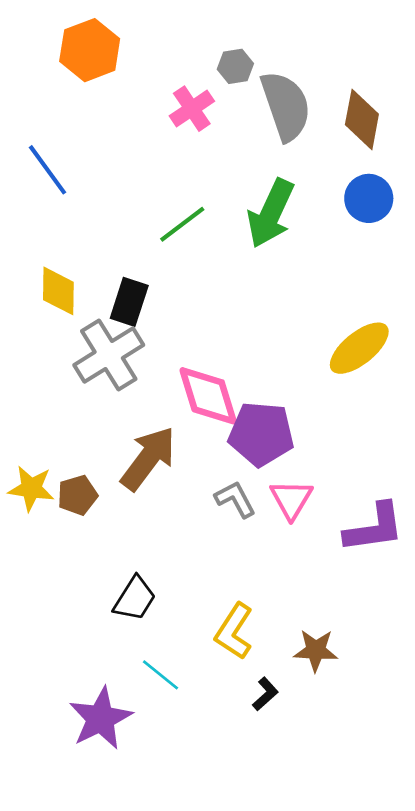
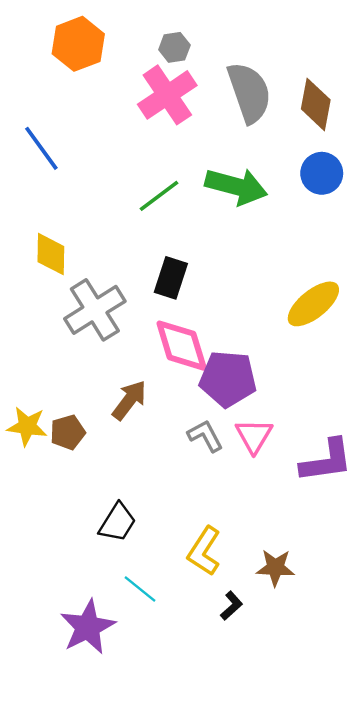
gray hexagon: (235, 66) -> (174, 47), moved
pink cross: (192, 109) -> (167, 95), size x1.5
green arrow: (271, 213) -> (236, 186), turned -100
black rectangle: (129, 302) -> (171, 278), moved
brown arrow: (148, 458) -> (129, 400), size x0.7

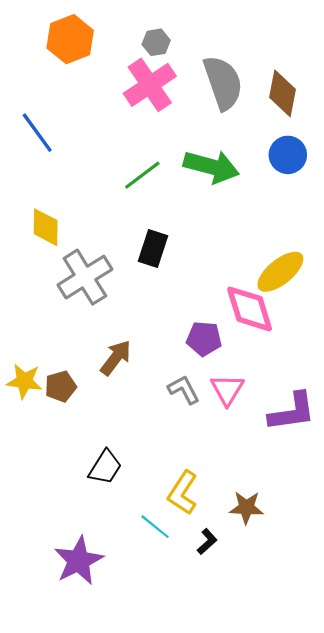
pink diamond: (182, 346) -> (250, 309), moved
purple pentagon: (228, 379) -> (204, 339), size x0.7
cyan line: (140, 589) -> (155, 527), moved

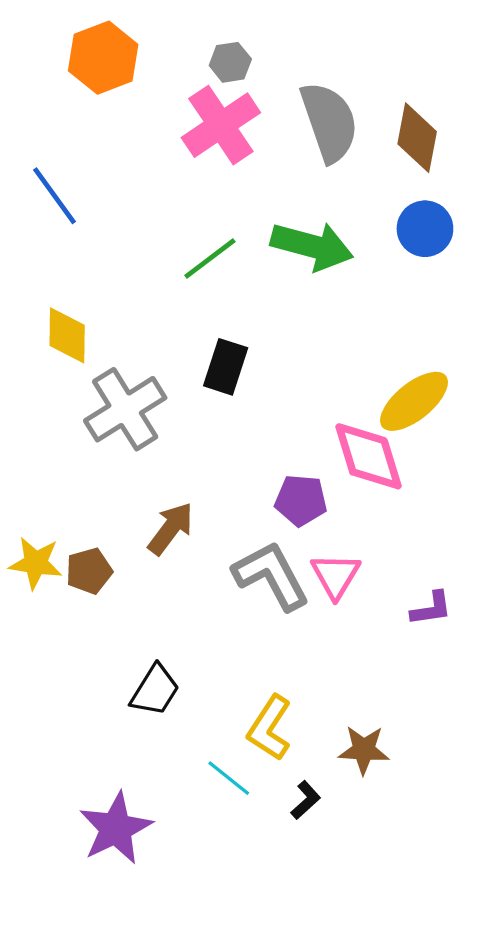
gray L-shape: (184, 390) -> (271, 576), size x1.6
purple L-shape: (292, 412) -> (431, 609), size x0.6

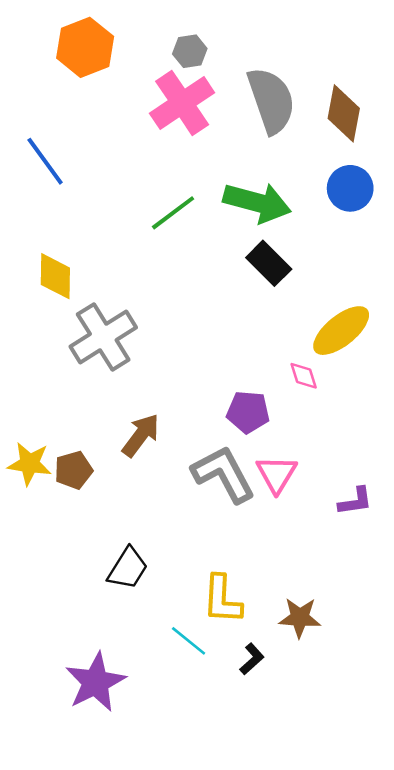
black rectangle: (226, 367) -> (269, 263), moved, turned -63
pink diamond: (368, 456) -> (304, 376), size x0.5
yellow L-shape: (270, 728) -> (222, 599), turned -30

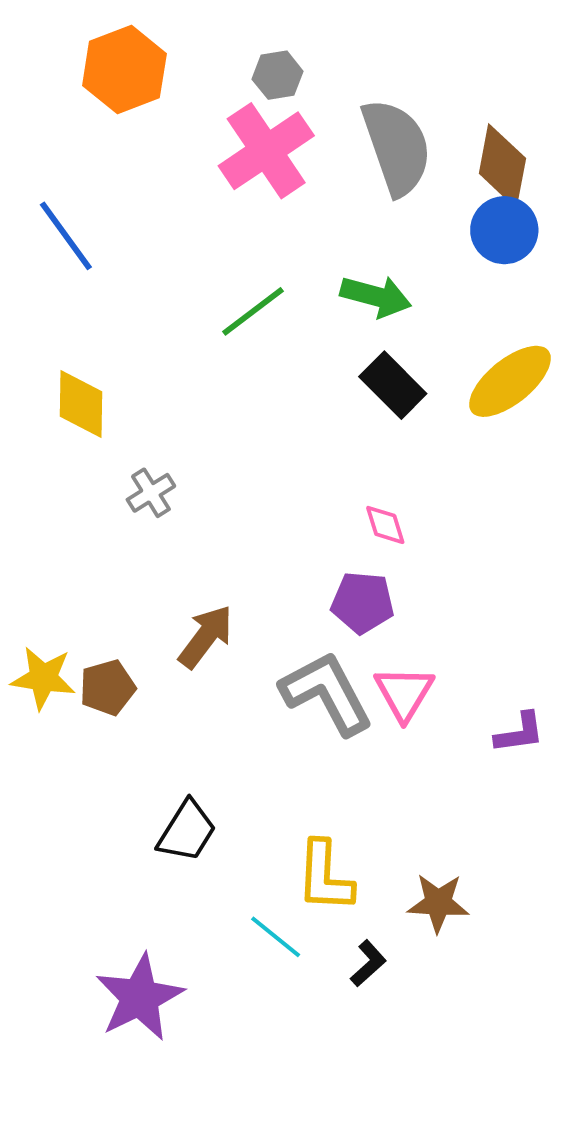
blue circle: (350, 188) -> (504, 230), moved
green arrow: (257, 203) -> (376, 296), size x0.7
yellow ellipse: (341, 331) -> (510, 381), moved
gray cross: (103, 337) -> (151, 493), size x0.5
pink diamond: (304, 376) -> (385, 525), moved

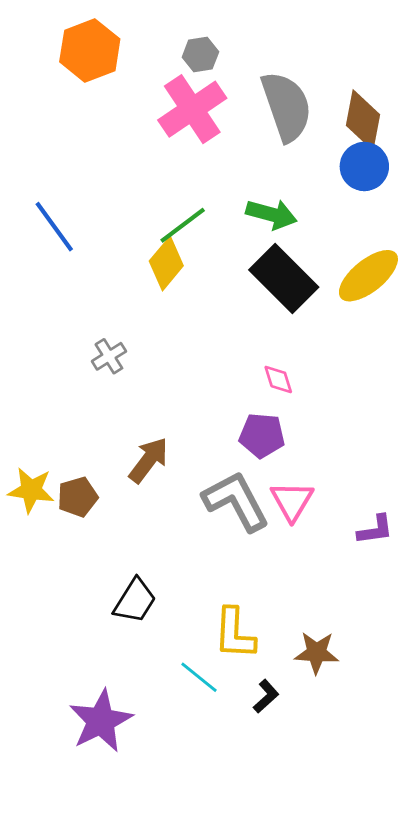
blue line: (66, 236) -> (54, 227), moved
black rectangle: (393, 385) -> (284, 278), size x1.4
yellow diamond: (81, 404) -> (166, 263), moved, turned 39

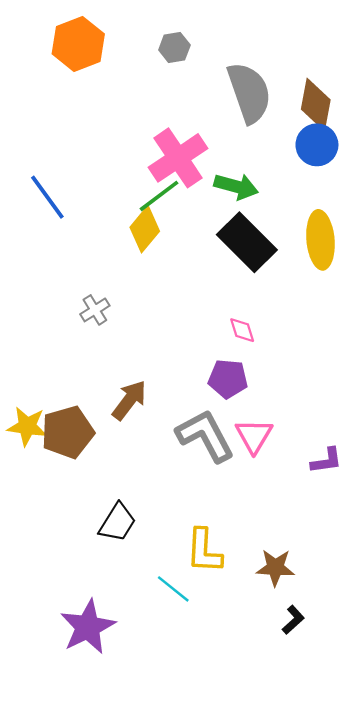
pink cross: (192, 109) -> (178, 158), moved
yellow ellipse: (368, 276) -> (320, 240), turned -56
brown pentagon: (78, 497) -> (68, 432), size x1.5
black L-shape: (266, 696) -> (293, 620), moved

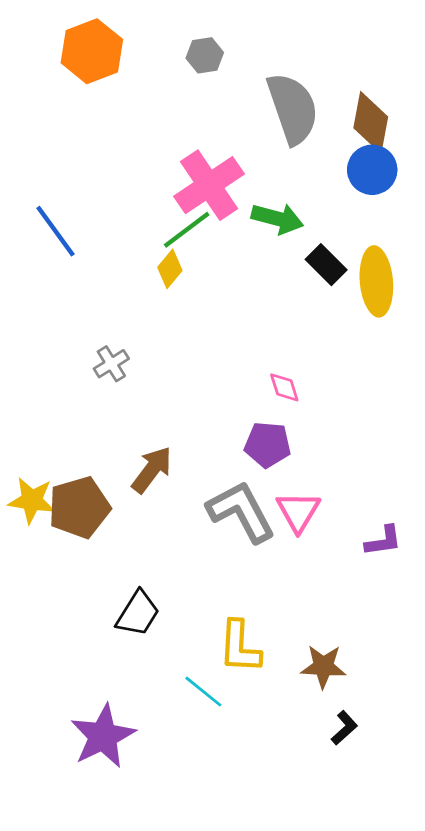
yellow diamond: (145, 229) -> (170, 269), size x0.7
black rectangle: (247, 242) -> (326, 265), moved, size x0.6

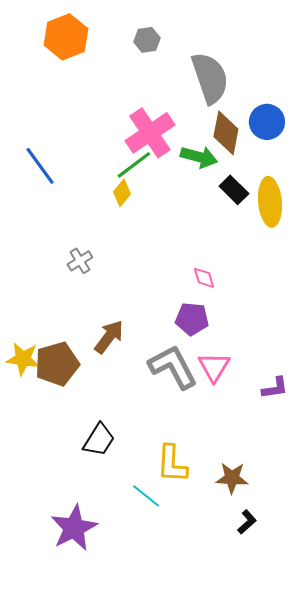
brown diamond: (371, 122) -> (226, 133), moved

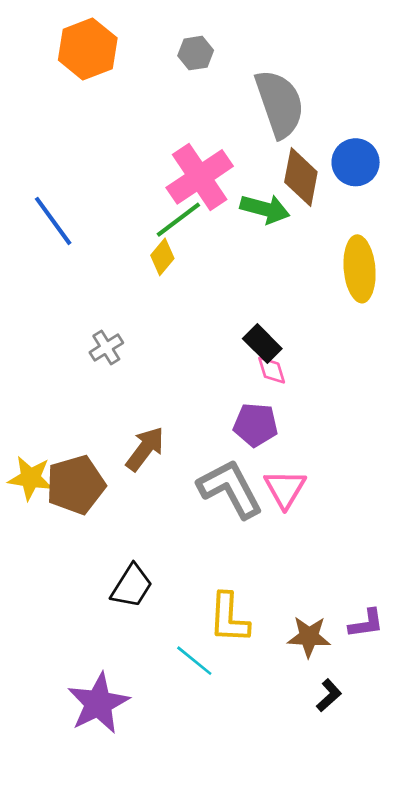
black rectangle: (234, 190) -> (262, 344), moved
purple L-shape: (275, 388) -> (366, 623), moved

